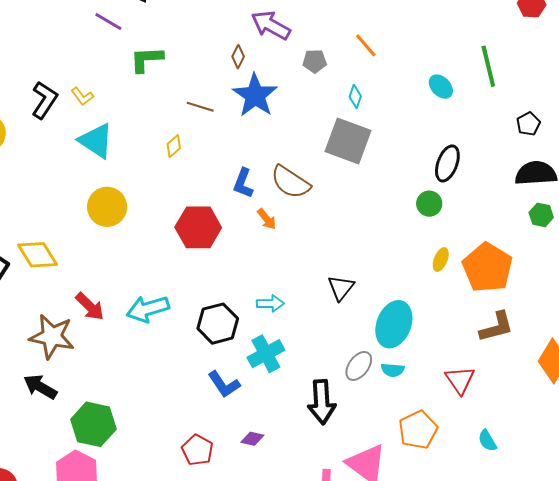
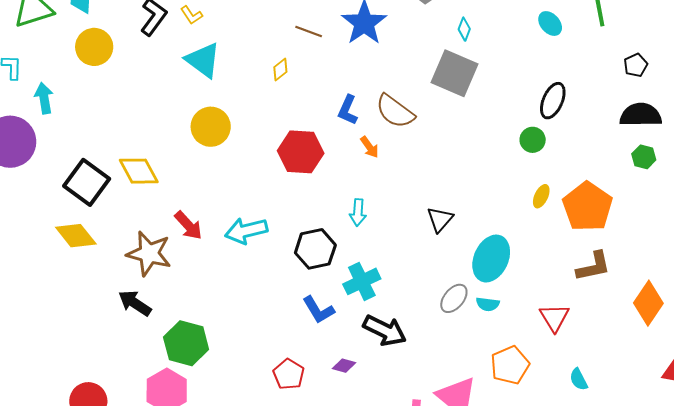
cyan arrow: (270, 303) -> (358, 213), moved, turned 92
black arrow: (322, 402) -> (385, 330), moved, turned -63

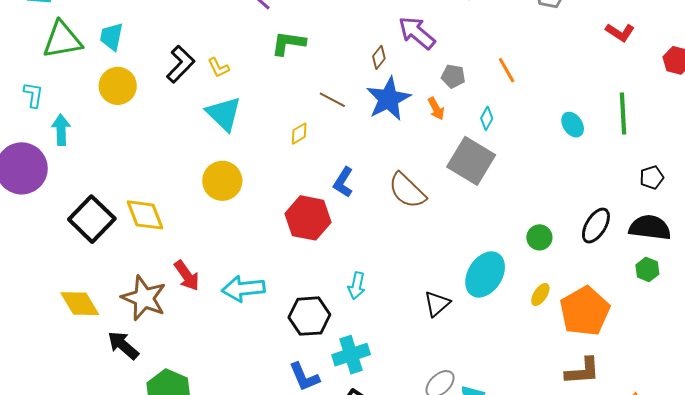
black ellipse: (553, 101) -> (596, 226), moved
blue L-shape: (348, 110) -> (343, 182), moved
orange arrow: (369, 147) -> (436, 109), moved
yellow diamond: (76, 236) -> (80, 304), moved
cyan ellipse: (491, 259) -> (485, 274), moved

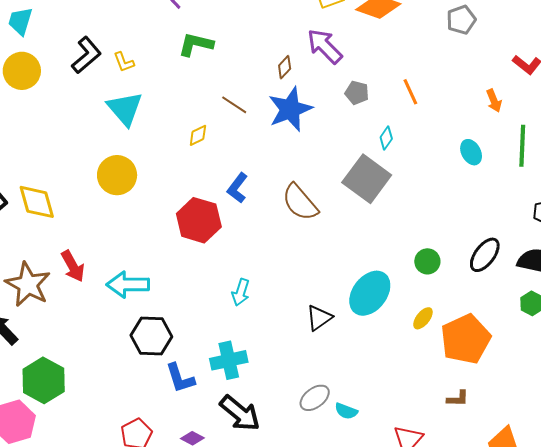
orange arrow: (436, 109) -> (494, 101), moved
black hexagon: (309, 316) -> (151, 336), moved
brown L-shape: (583, 371) -> (458, 399), size x0.6

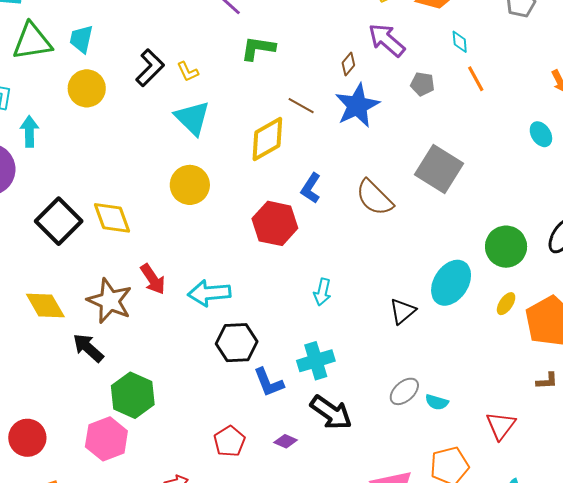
yellow diamond: (198, 135) -> (267, 139), size x2.0
cyan diamond: (386, 138) -> (460, 42), moved, turned -35
green circle: (427, 261) -> (506, 247), size x1.6

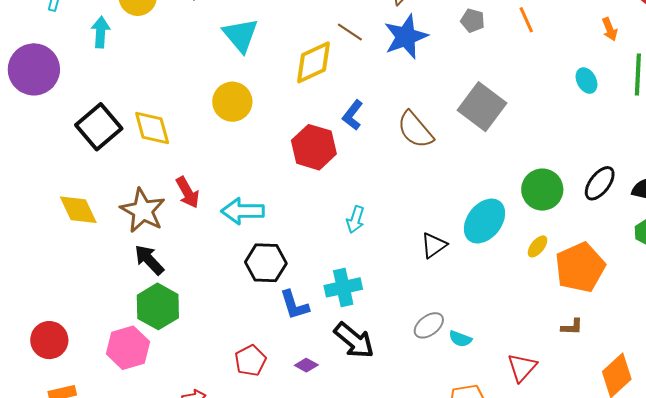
cyan arrow: (29, 131) -> (101, 32), moved
black arrow: (88, 348) -> (149, 260), moved

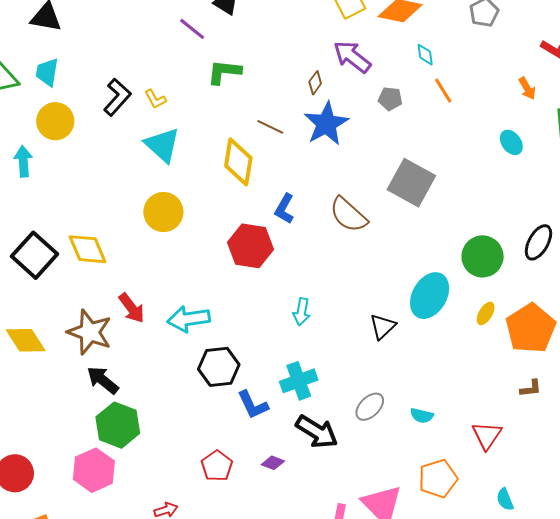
yellow diamond: (313, 62) -> (238, 162), turned -48
gray ellipse: (429, 325) -> (370, 407), moved

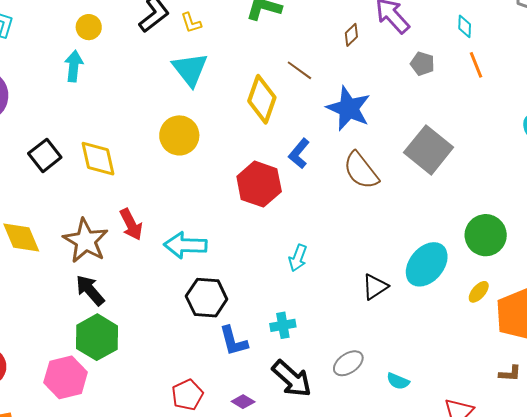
yellow circle: (55, 121) -> (89, 27), size x0.7
blue star: (326, 124) -> (349, 108), moved, turned -30
cyan arrow: (23, 161) -> (74, 66), moved
black square: (35, 255) -> (45, 155), size x0.7
cyan cross: (299, 381) -> (283, 325), size x0.7

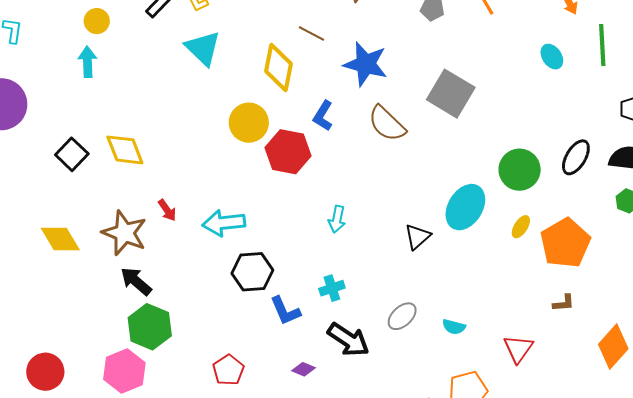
yellow circle: (179, 135) -> (249, 123), moved
red arrow: (131, 224) -> (167, 210), size x0.7
red pentagon: (187, 395) -> (228, 370), moved

